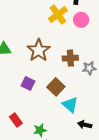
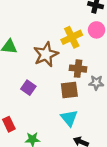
yellow cross: (58, 15) -> (72, 37), moved
brown square: (56, 87) -> (69, 90), moved, turned 30

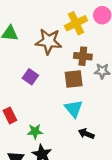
brown star: (46, 54) -> (49, 41), turned 30

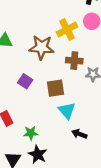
brown square: (74, 79) -> (55, 88), moved

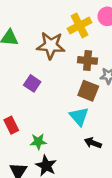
brown square: (55, 88) -> (88, 91), moved, turned 30

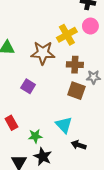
cyan triangle: (79, 116) -> (64, 125), moved
black arrow: (93, 143) -> (79, 145), moved

